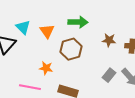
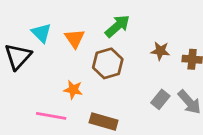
green arrow: (78, 22) -> (117, 26), turned -42

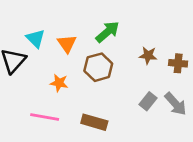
orange star: (73, 90) -> (59, 83), moved

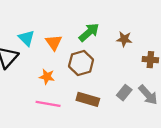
brown star: (148, 55) -> (124, 39), moved
pink line: (45, 117) -> (48, 104), moved
brown rectangle: (94, 122) -> (88, 99), moved

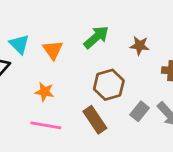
brown hexagon: (81, 63) -> (109, 85), moved
brown rectangle: (88, 99) -> (95, 120), turned 40

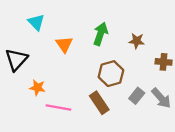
green arrow: (96, 37) -> (100, 34), turned -30
cyan triangle: (19, 44) -> (36, 22), moved
orange star: (44, 92) -> (37, 88), moved

